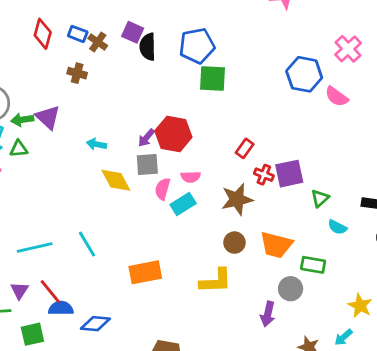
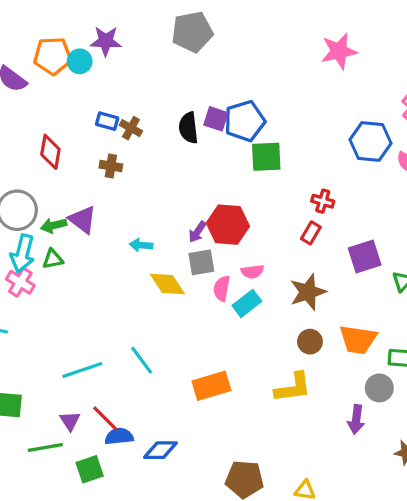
purple square: (133, 32) -> (216, 119), moved
red diamond: (43, 34) -> (50, 152), moved
red cross: (264, 175) -> (323, 201), moved

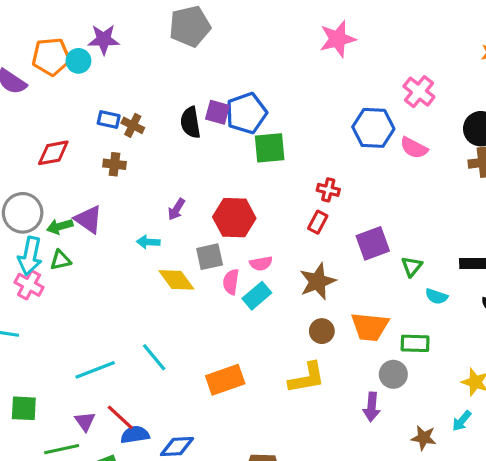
red diamond: (50, 152) -> (53, 153), turned 72
purple arrow: (197, 232) -> (176, 209), moved

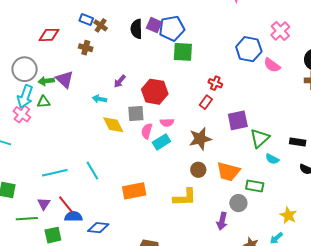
green triangle: (412, 267) -> (260, 138), size x1.5

